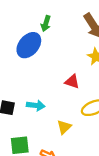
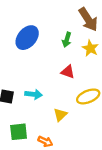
green arrow: (46, 24) -> (67, 40), moved

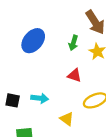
yellow triangle: (60, 115) -> (67, 119), turned -40

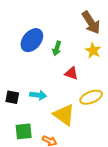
green arrow: (73, 43) -> (57, 48), moved
yellow triangle: (67, 119) -> (64, 115), size x1.6

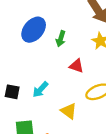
cyan arrow: (38, 95) -> (40, 90), turned 126
yellow triangle: (64, 115) -> (69, 111), size x0.7

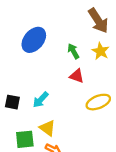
green arrow: (61, 39) -> (73, 51), moved, turned 133
yellow triangle: (69, 111) -> (47, 128), moved

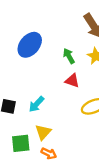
yellow triangle: (47, 128) -> (43, 132), turned 36

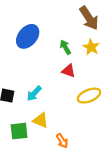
yellow triangle: (43, 132) -> (41, 120), turned -49
orange arrow: (49, 153) -> (62, 141), moved, turned 32

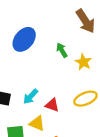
yellow star: (91, 47) -> (83, 62), moved
red triangle: (69, 71) -> (52, 105), moved

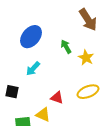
cyan arrow: (31, 96) -> (33, 69), moved

